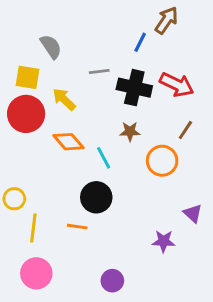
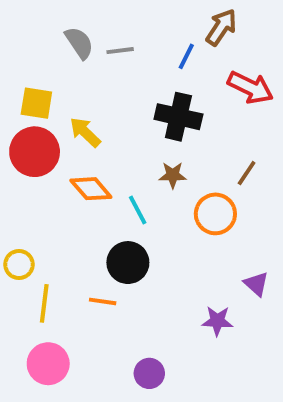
gray semicircle: (51, 47) -> (79, 43), moved
gray line: (99, 72) -> (120, 51), moved
red arrow: (177, 85) -> (250, 88), moved

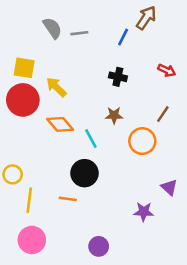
red arrow: (250, 88) -> (167, 70), moved, size x0.6
black cross: (178, 117) -> (118, 77), size x0.6

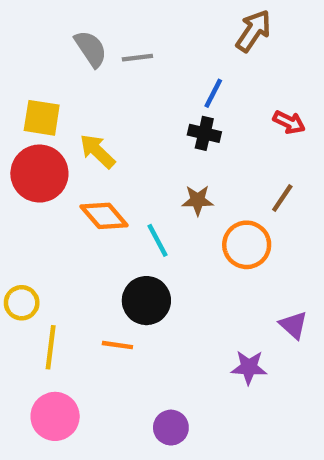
blue line: (123, 37) -> (213, 93), moved

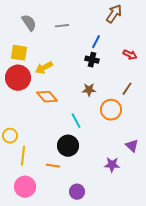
gray semicircle: (91, 49) -> (29, 23), moved
yellow arrow: (97, 151) -> (44, 68), turned -72
cyan line: (158, 240) -> (76, 121), moved
black circle: (146, 301) -> (68, 146), moved
orange line: (117, 345) -> (53, 166), moved

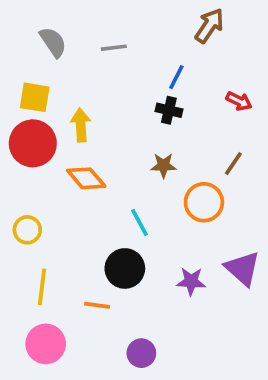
yellow arrow: (44, 68) -> (81, 125), turned 114
yellow circle: (10, 136) -> (27, 230), moved
purple triangle: (132, 146) -> (243, 268), size x1.5
purple star: (112, 165) -> (191, 281), moved

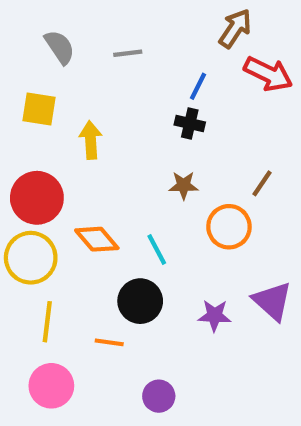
red arrow: (239, 101) -> (268, 74), moved, size x1.6
red circle: (33, 143) -> (37, 198), moved
orange diamond: (86, 178) -> (97, 239), moved
yellow circle: (27, 230) -> (31, 258), size x1.6

